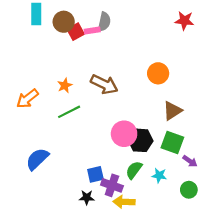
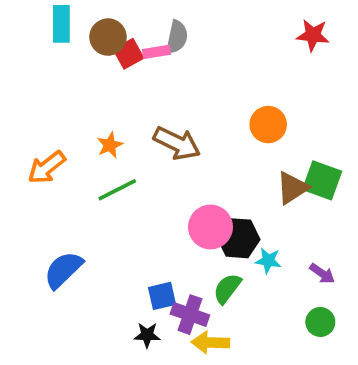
green square: (172, 143) -> (322, 180), moved
cyan star: (159, 175) -> (268, 261), moved

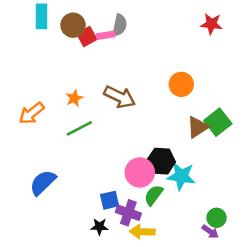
green square: (322, 180) -> (218, 122), turned 32
pink circle: (210, 227) -> (140, 172), moved
cyan star: (268, 261) -> (181, 176), size x1.6
purple arrow: (322, 274) -> (210, 232), moved

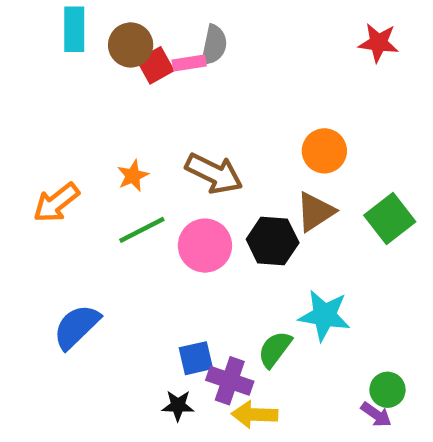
brown triangle: (198, 127) -> (315, 212), moved
black hexagon: (161, 161) -> (273, 241), moved
pink circle: (140, 172) -> (205, 246), moved

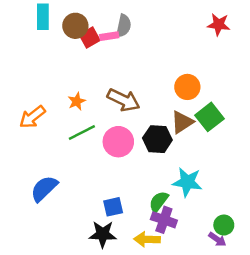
green square: (390, 218) -> (209, 117), moved
purple cross: (230, 381) -> (164, 220), moved
black star: (178, 406) -> (103, 234), size x1.5

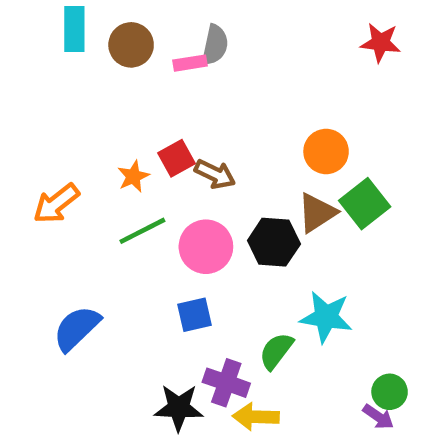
red square: (90, 37) -> (176, 158), moved
brown arrow: (124, 100) -> (215, 174), size x0.7
blue square: (113, 207) -> (195, 315), moved
purple cross: (164, 220) -> (226, 383), moved

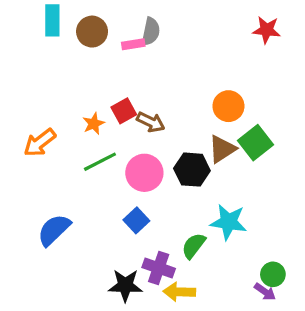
blue square: (195, 315) -> (136, 220), turned -30

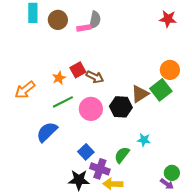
orange circle: (228, 106) -> (170, 70), moved
blue square: (136, 220) -> (86, 152), moved
cyan star: (228, 222) -> (144, 140), size x0.6
blue semicircle: (54, 230) -> (47, 132), moved

